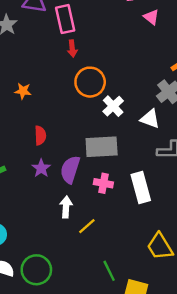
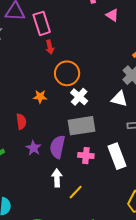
orange star: (23, 91) -> (40, 97), moved
white cross: (113, 106) -> (79, 97), moved
red semicircle: (40, 135) -> (21, 122), moved

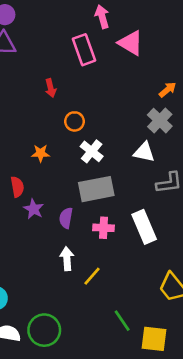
pink triangle: (112, 15) -> (131, 43), size x1.5
pink rectangle: (42, 23) -> (84, 50), moved
orange circle: (67, 73) -> (75, 121), size x0.6
purple semicircle: (57, 147) -> (66, 218), size x0.7
purple star: (34, 148) -> (34, 209), moved

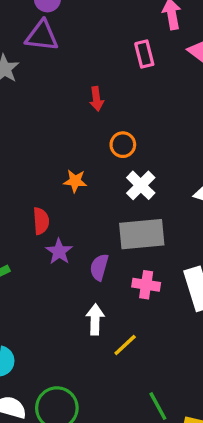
pink rectangle: (84, 50) -> (144, 54), size x0.7

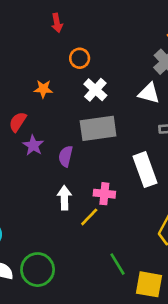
red semicircle: (41, 221) -> (18, 122), turned -140
pink cross: (146, 285) -> (104, 194), moved

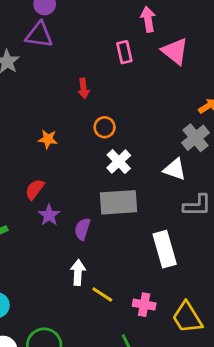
orange star: (43, 89) -> (48, 139), moved
pink cross: (104, 194) -> (144, 305), moved
yellow line: (89, 217) -> (102, 295), turned 75

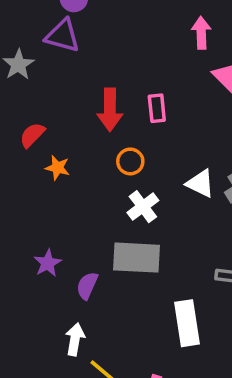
pink rectangle: (124, 52) -> (157, 108), moved
red arrow: (84, 88) -> (110, 110), size x1.6
white triangle: (175, 169) -> (200, 183), moved
red semicircle: (35, 189) -> (32, 135), moved

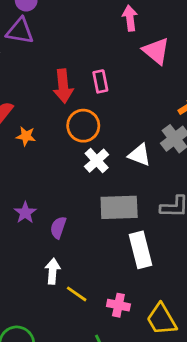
orange circle: (130, 161) -> (83, 126), size x1.5
white triangle: (200, 183) -> (139, 155), moved
gray rectangle: (136, 258) -> (119, 207), moved

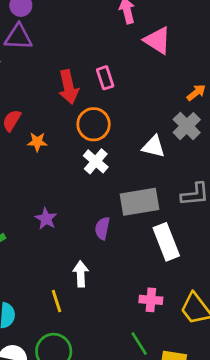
white cross: (97, 161) -> (96, 161), moved
purple semicircle: (58, 228) -> (102, 228), moved
yellow line: (77, 294) -> (56, 301), moved, turned 45

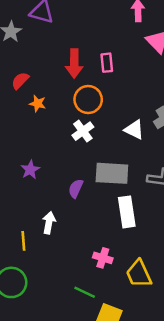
green line: (139, 344) -> (85, 292), turned -45

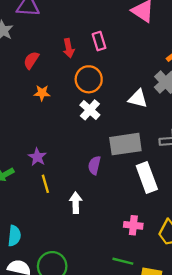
red arrow: (74, 63) -> (69, 48), size x0.7
red semicircle: (20, 81) -> (31, 60), moved
purple star: (30, 170) -> (37, 157), moved
yellow line: (23, 241) -> (45, 184), moved

